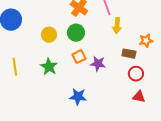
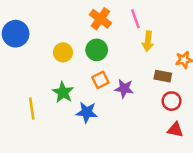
yellow line: (15, 67) -> (32, 109), moved
blue star: (78, 97) -> (87, 112), moved

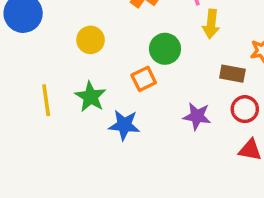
green circle: (97, 50) -> (165, 49), moved
purple star: (124, 89) -> (197, 116), moved
yellow line: (32, 109) -> (46, 100), moved

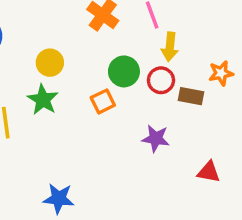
green star: (90, 97) -> (43, 100), moved
red circle: (245, 109) -> (161, 80), moved
blue star: (124, 125) -> (59, 198), moved

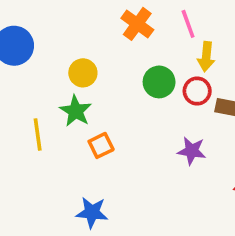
orange square: (103, 101) -> (101, 145), moved

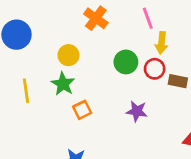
orange cross: (137, 24) -> (96, 18), moved
yellow line: (38, 135) -> (26, 91), moved
purple star: (192, 151) -> (137, 111), moved

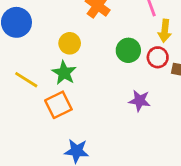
yellow line: (26, 91) -> (26, 80), turned -50
orange square: (82, 110) -> (58, 105), moved, size x1.4

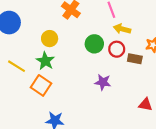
yellow arrow: (165, 31) -> (122, 29), turned 98
orange square: (58, 105) -> (41, 85), turned -30

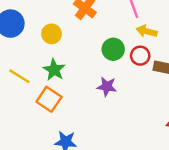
yellow circle: (50, 39) -> (52, 34), moved
purple star: (103, 82) -> (107, 87), moved

